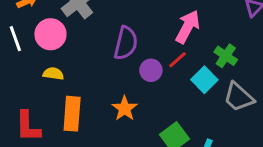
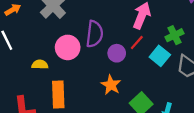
pink circle: (50, 34) -> (68, 47), moved
green cross: (226, 56) -> (175, 35), turned 36
orange star: (125, 109) -> (111, 85), moved

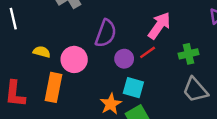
pink circle: (68, 47) -> (74, 59), moved
cyan square: (160, 56) -> (133, 88), moved, turned -36
orange star: (111, 85) -> (111, 104), moved

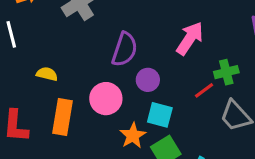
red line: (148, 52) -> (204, 90), moved
pink circle: (74, 59) -> (106, 99), moved

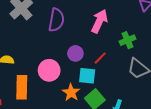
purple semicircle: (125, 49) -> (56, 20), moved
red line: (204, 90) -> (100, 58), moved

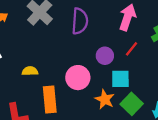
red line: (100, 58) -> (132, 49), moved

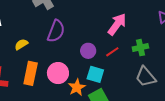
purple semicircle: (80, 21) -> (56, 31), moved
yellow semicircle: (30, 71) -> (21, 44), turned -48
pink circle: (78, 78) -> (58, 73), moved

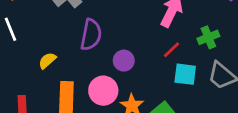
purple circle: (88, 51) -> (124, 61), moved
cyan square: (95, 74) -> (185, 74), moved

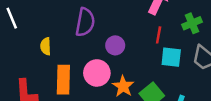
red line: (172, 50) -> (159, 35), turned -35
yellow semicircle: (47, 61) -> (46, 46), turned -49

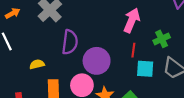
purple circle: (115, 45) -> (97, 61), size x1.6
yellow semicircle: (46, 46) -> (37, 64), turned 80

